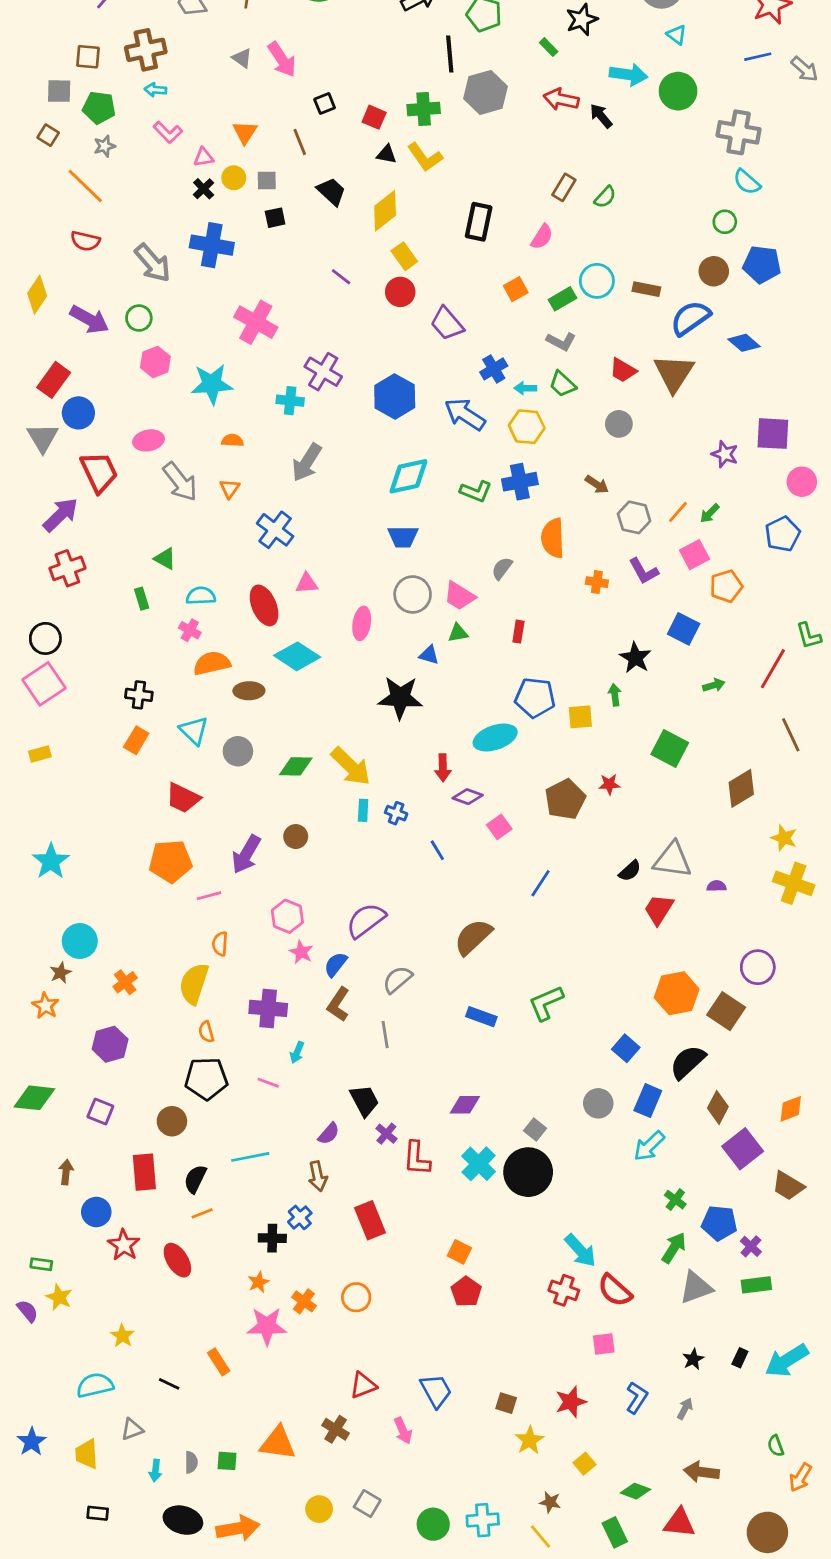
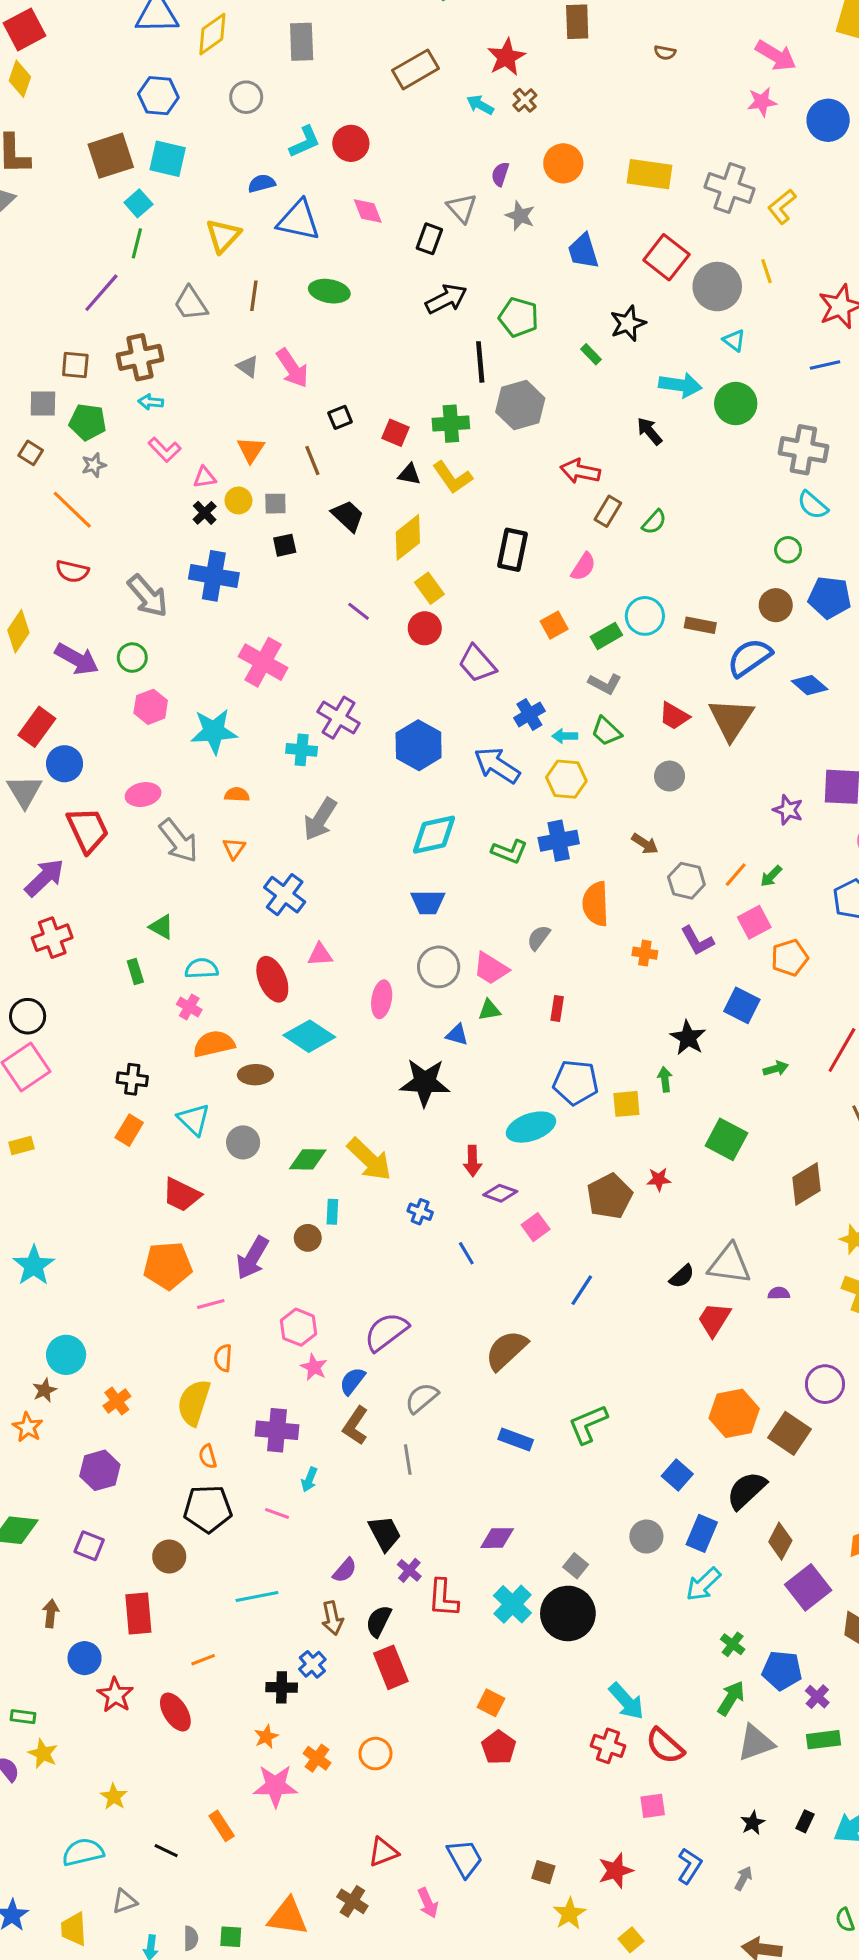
red arrow: (561, 99) -> (580, 471), moved
cyan rectangle: (363, 810) -> (332, 1212), moved
black semicircle: (195, 1179) -> (379, 1621), moved

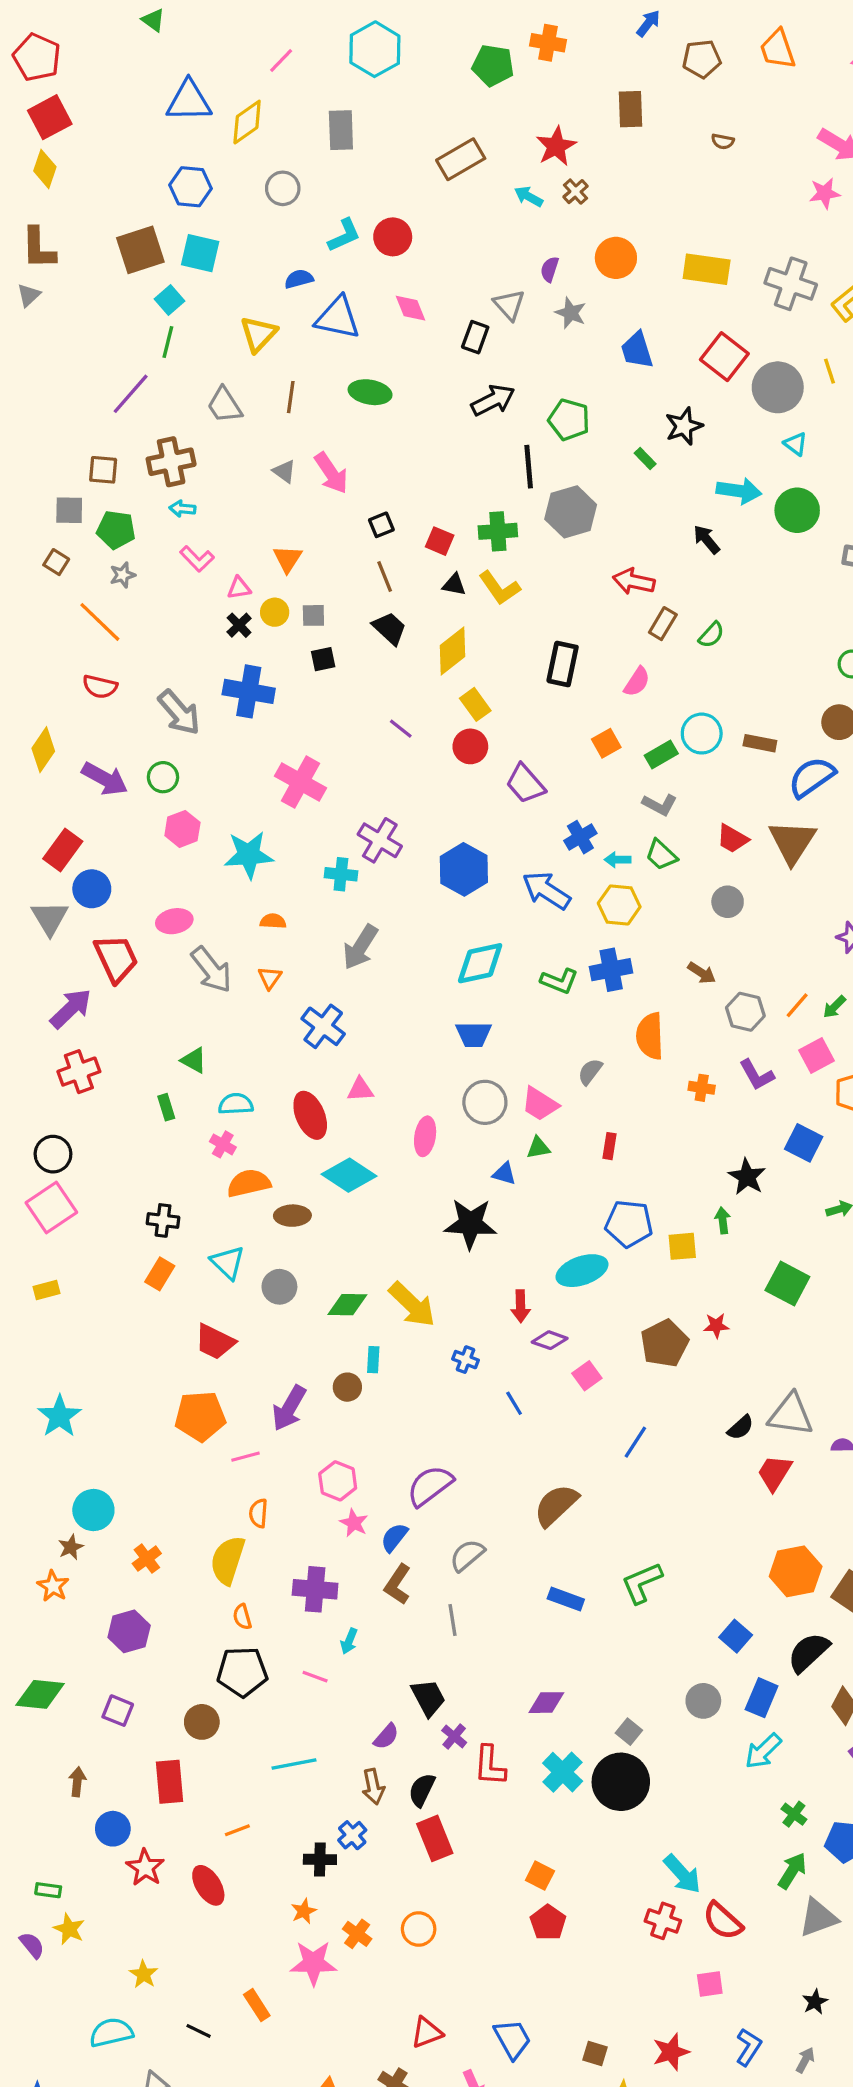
brown line: (312, 460) -> (385, 577), moved

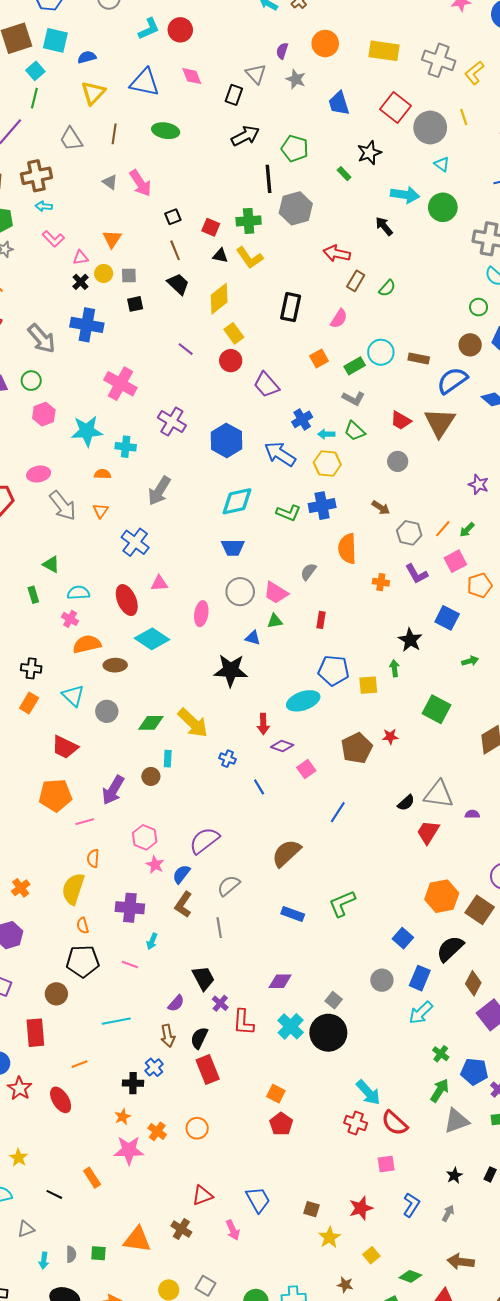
blue semicircle: (299, 279) -> (87, 57), moved
cyan cross: (341, 874) -> (126, 447), moved

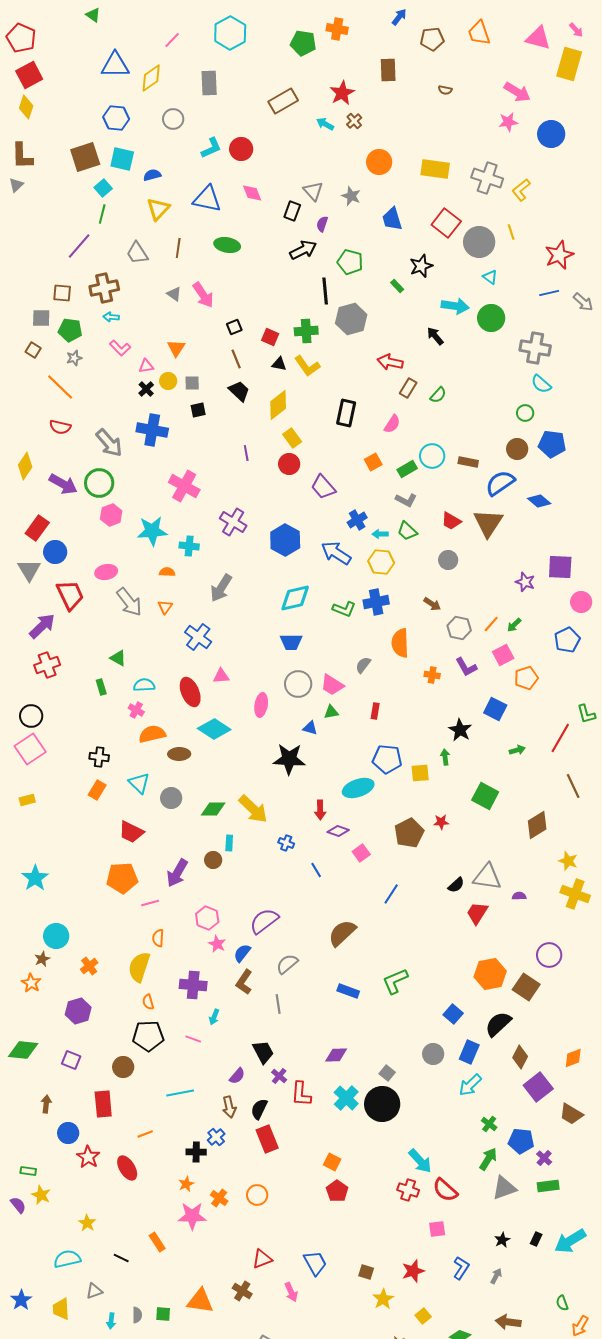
purple semicircle: (282, 51) -> (322, 224), moved
purple line: (186, 349) -> (246, 453), turned 42
green circle: (31, 381) -> (99, 483), size x1.5

